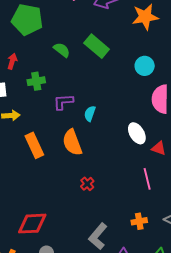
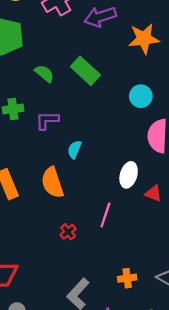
purple L-shape: (63, 102) -> (47, 120), moved
white ellipse: (137, 133) -> (129, 175), turned 45
pink line: (147, 179) -> (105, 215), moved, turned 30

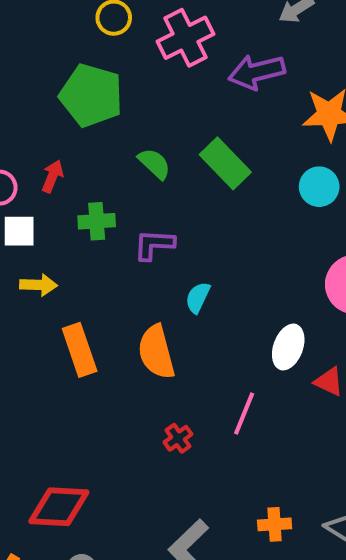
cyan circle: (141, 96) -> (319, 187), moved

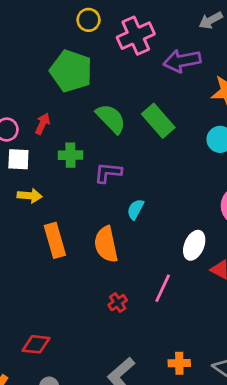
green semicircle: (154, 164) -> (111, 119), size x1.4
red diamond: (59, 507) -> (36, 344), size x0.7

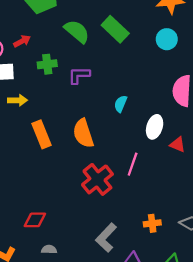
red arrow: (42, 124) -> (22, 41), turned 42
cyan semicircle: (135, 209) -> (121, 104), moved
red cross: (118, 303) -> (97, 179), size x2.0

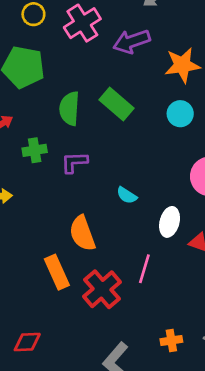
green semicircle: (77, 31) -> (69, 109), turned -124
cyan semicircle: (121, 104) -> (127, 195), turned -77
orange rectangle: (42, 134) -> (57, 272), moved

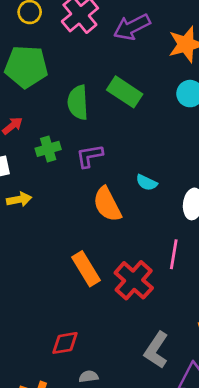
orange semicircle: (82, 233) -> (107, 204), moved

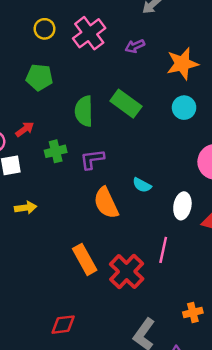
purple arrow: (132, 27) -> (135, 46), size x0.6
green pentagon: (26, 67) -> (39, 77), size x0.7
yellow arrow: (19, 199) -> (26, 208), moved

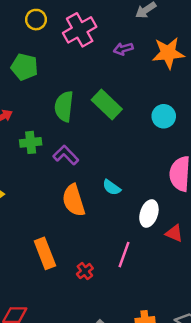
orange star: (182, 64) -> (168, 53), moved
purple L-shape: (92, 159) -> (66, 155), turned 45
red cross: (127, 271) -> (85, 271), size x0.5

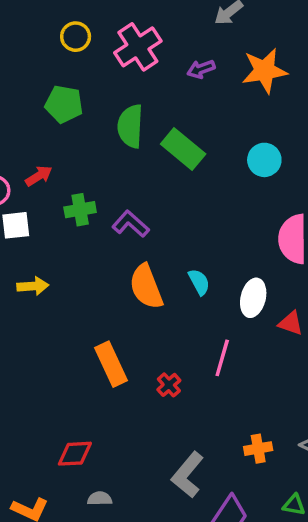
green semicircle: (64, 106) -> (130, 126), moved
cyan semicircle: (112, 187) -> (199, 282), moved, turned -150

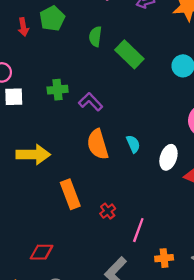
green pentagon: (64, 104) -> (52, 18), turned 30
green semicircle: (130, 126) -> (95, 37), size x0.7
red arrow: (39, 176) -> (23, 27), moved, turned 108
yellow arrow: (33, 286) -> (33, 154), moved, size x1.6
pink line: (222, 358) -> (138, 230), moved

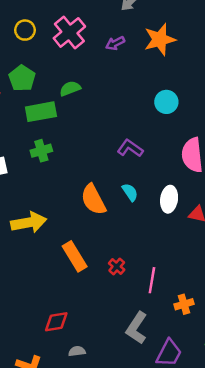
green semicircle: (95, 37) -> (70, 89), turned 72
green rectangle: (129, 54) -> (41, 112), moved, turned -44
purple L-shape: (91, 102) -> (130, 148), moved

